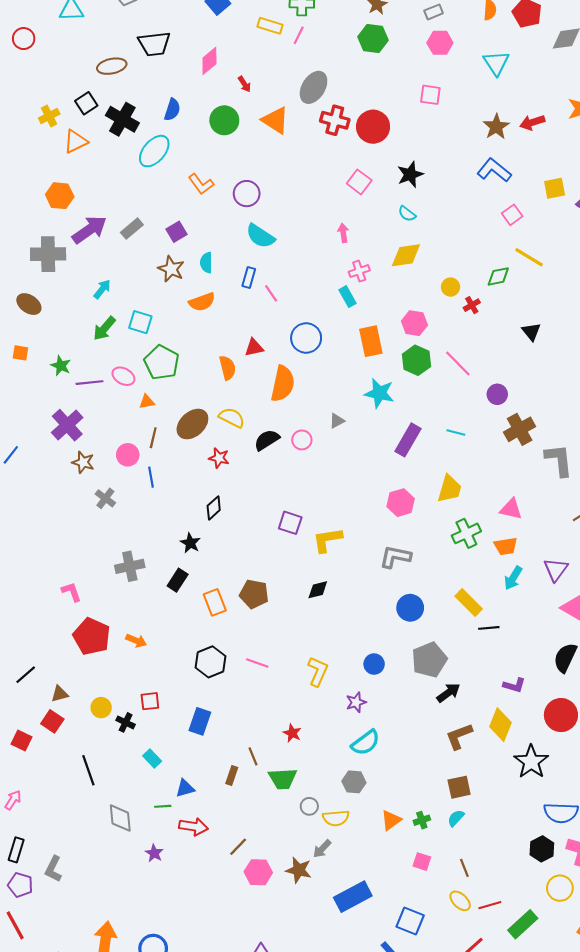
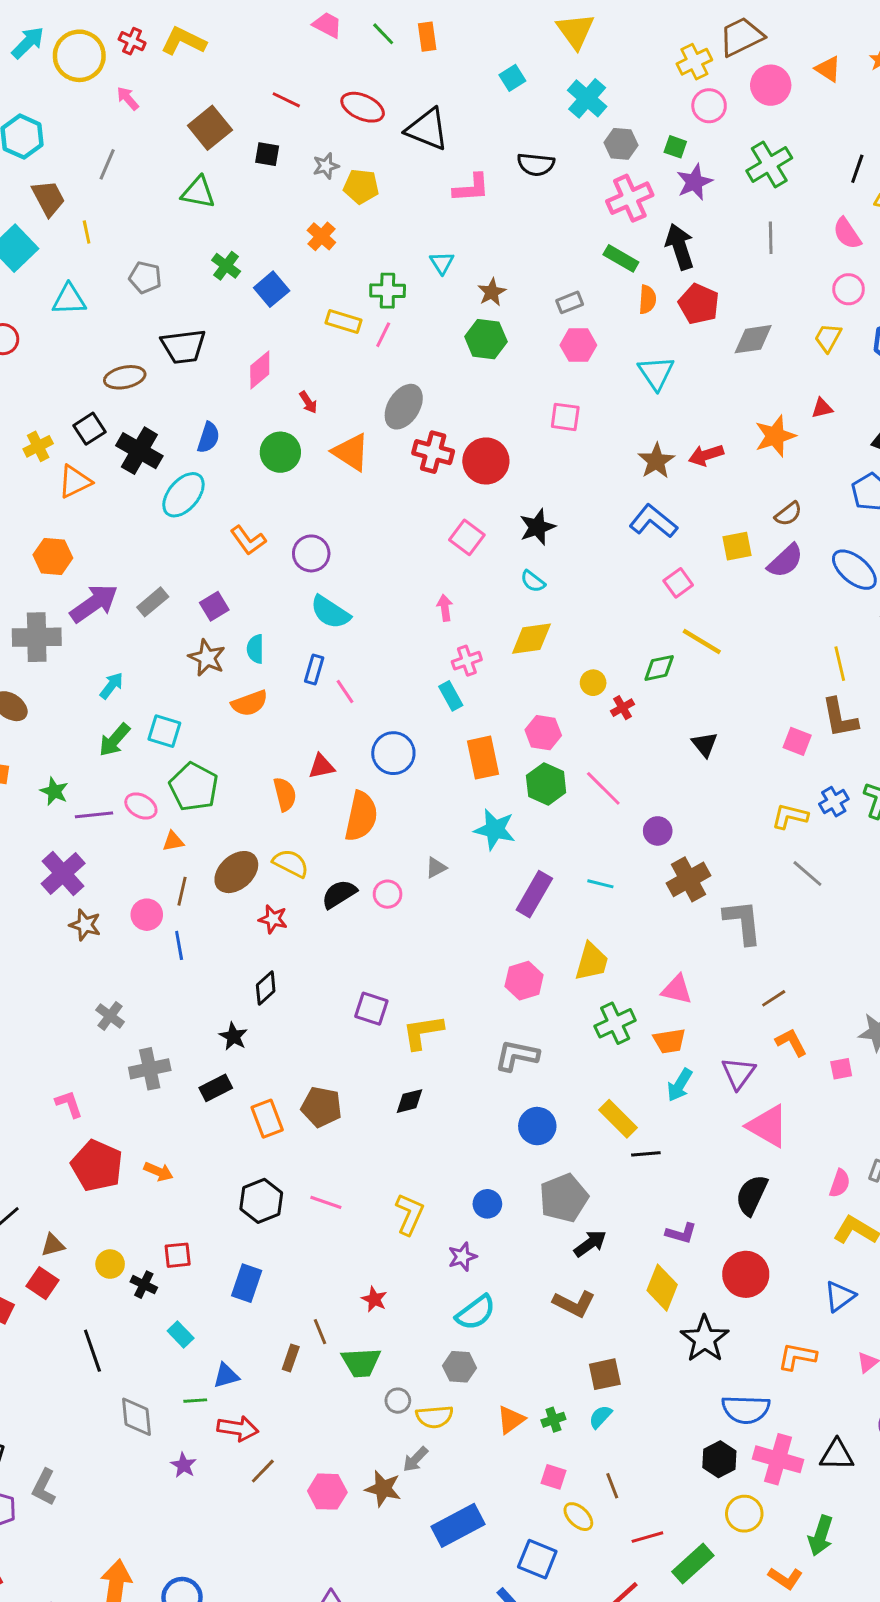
gray cross: (105, 498) -> (110, 1016), moved
black rectangle: (178, 580) -> (216, 1088), turned 30
brown L-shape: (459, 736) -> (574, 1304), moved, turned -132
brown line: (238, 847) -> (263, 1471), moved
yellow ellipse: (460, 901) -> (578, 1517), moved

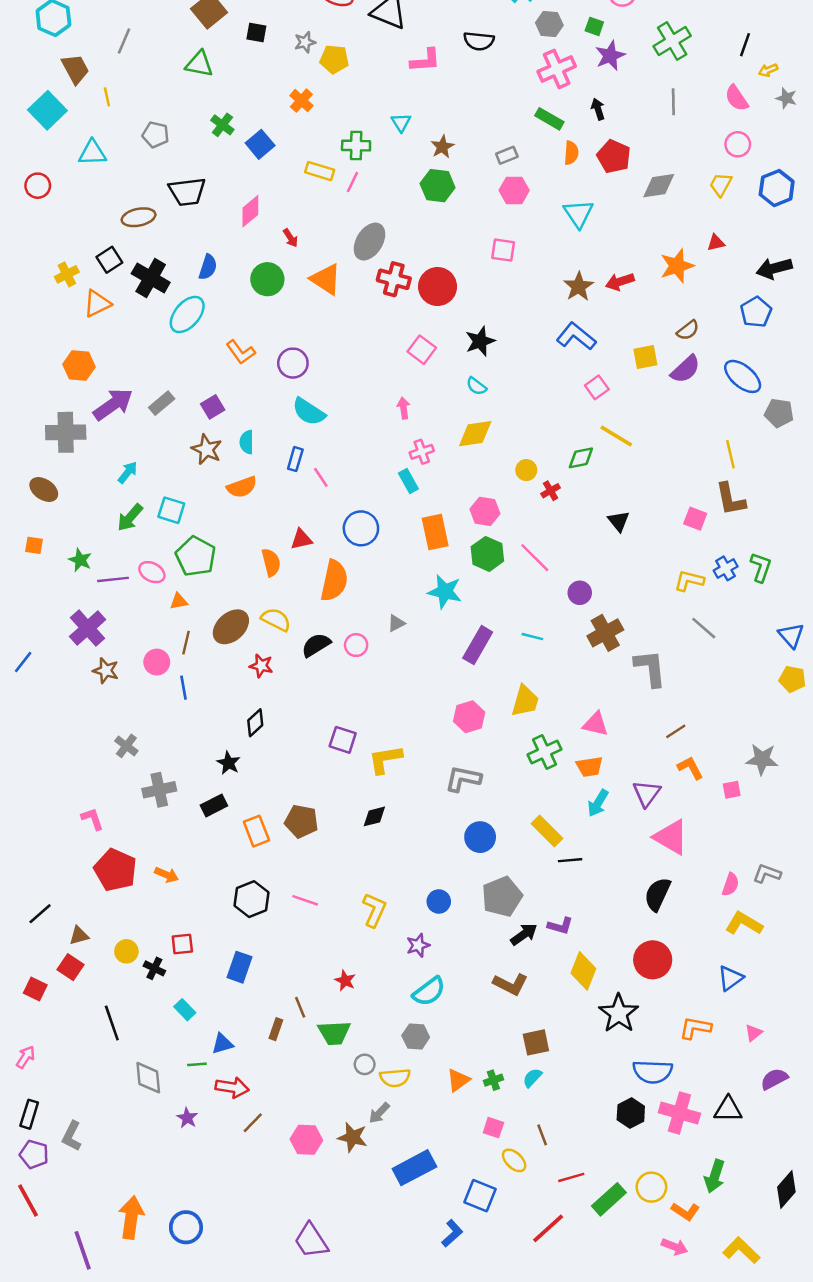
black arrow: (680, 247) -> (598, 109), size x0.6
purple L-shape: (681, 1233) -> (560, 926), moved
yellow circle: (744, 1514) -> (651, 1187), moved

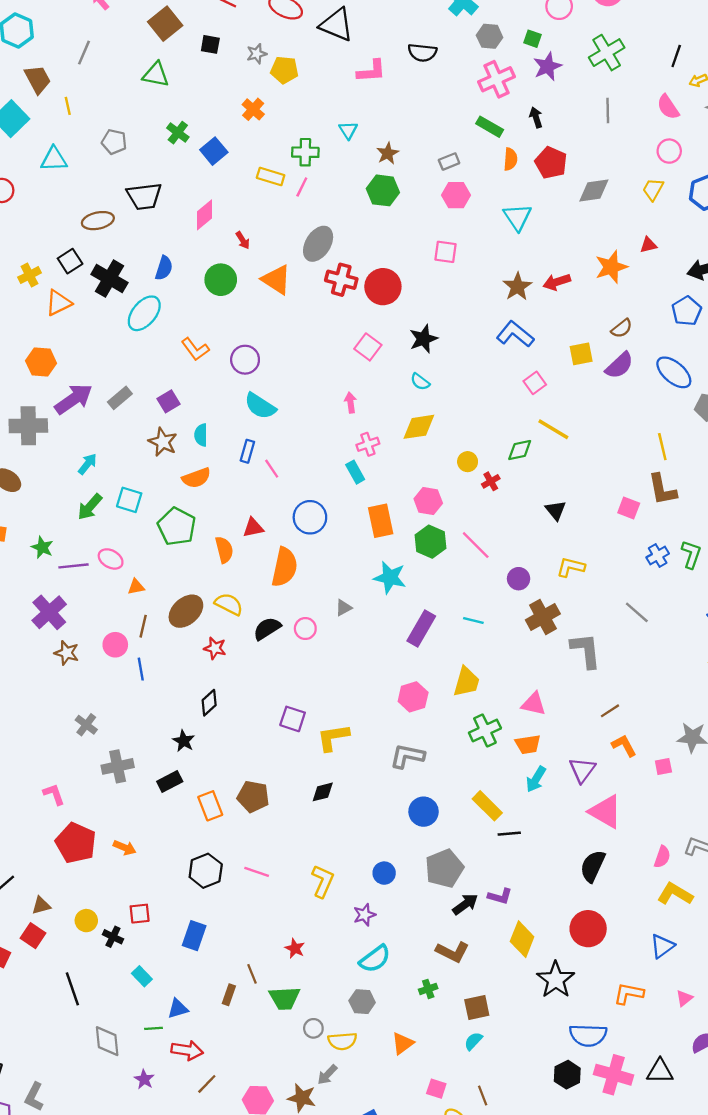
green pentagon: (196, 556) -> (177, 527), moved
yellow L-shape: (689, 581) -> (571, 567), moved
green cross: (493, 1080) -> (428, 989), moved

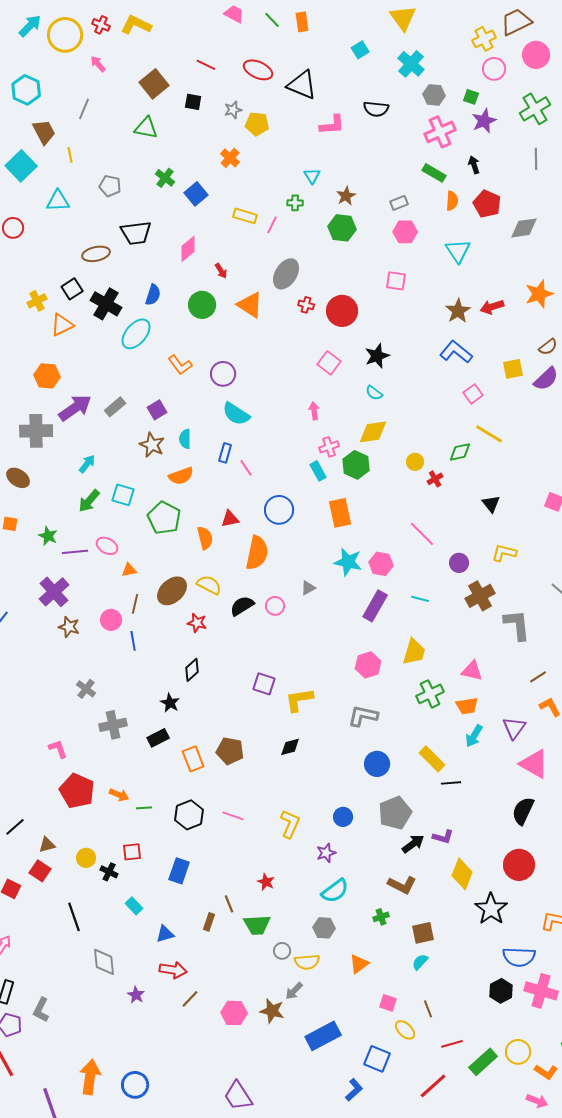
green cross: (305, 152) -> (295, 203), moved, size x0.7
red cross: (341, 280) -> (306, 305), size x0.6
pink hexagon: (428, 501) -> (381, 564), moved
green hexagon: (430, 542) -> (356, 465), moved
green line: (153, 1028) -> (144, 808), moved

